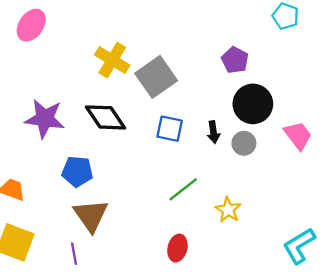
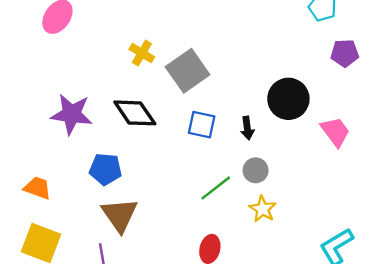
yellow cross: (112, 60) -> (142, 53), size x0.7
purple pentagon: (235, 60) -> (345, 53), moved, turned -30
gray circle: (244, 143) -> (256, 170), moved

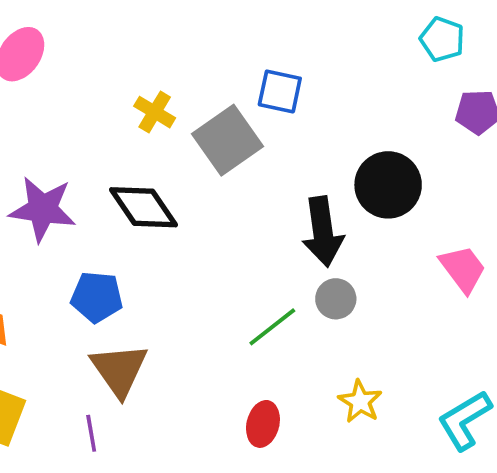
blue square: (202, 125) -> (280, 92), moved
black arrow: (247, 128) -> (323, 232), size x1.8
pink trapezoid: (335, 132) -> (463, 269), moved
yellow star: (263, 209) -> (360, 402), moved

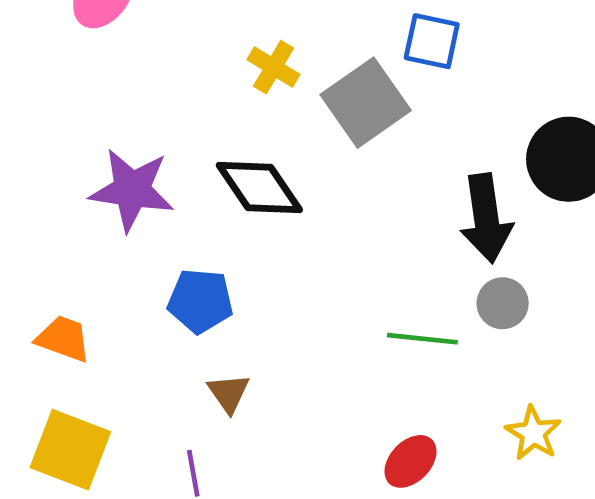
green line: (272, 327) -> (422, 339), turned 44
brown triangle: (119, 370) -> (229, 393), size x0.6
red ellipse: (263, 424) -> (410, 461), turned 30

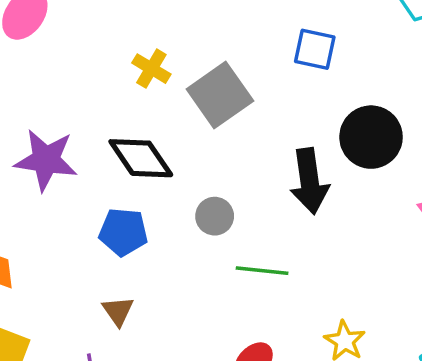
blue square: (432, 41) -> (315, 49), moved
blue pentagon: (200, 301) -> (123, 232), moved
gray circle: (503, 303) -> (215, 216), moved

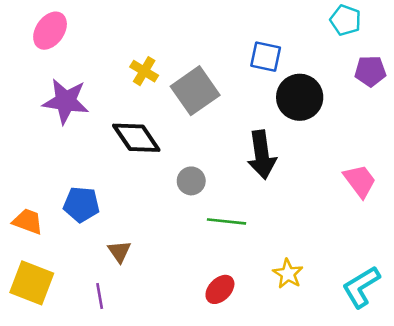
black circle: (371, 137) -> (300, 97), moved
purple star: (46, 160) -> (66, 101), moved
blue pentagon: (123, 232) -> (81, 204), moved

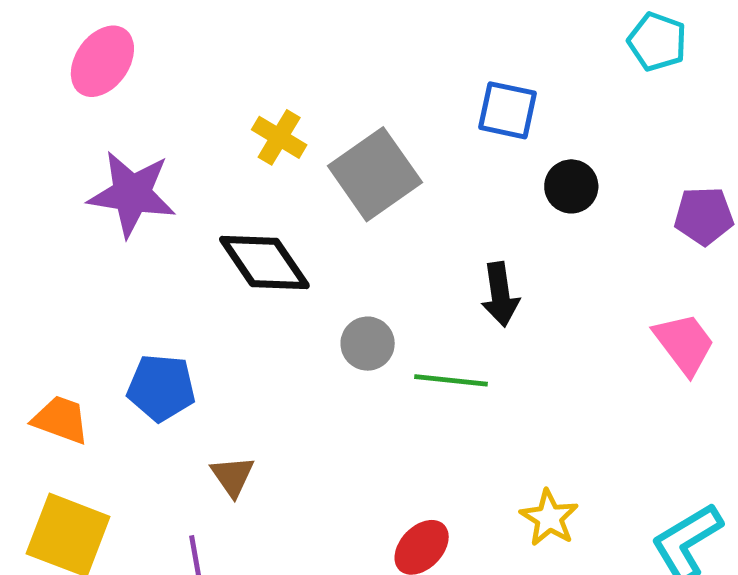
purple pentagon: (370, 71) -> (704, 216), moved
black circle: (300, 97) -> (571, 186), size x0.6
black arrow: (262, 155) -> (500, 294), size x0.7
green line: (226, 221) -> (451, 380), moved

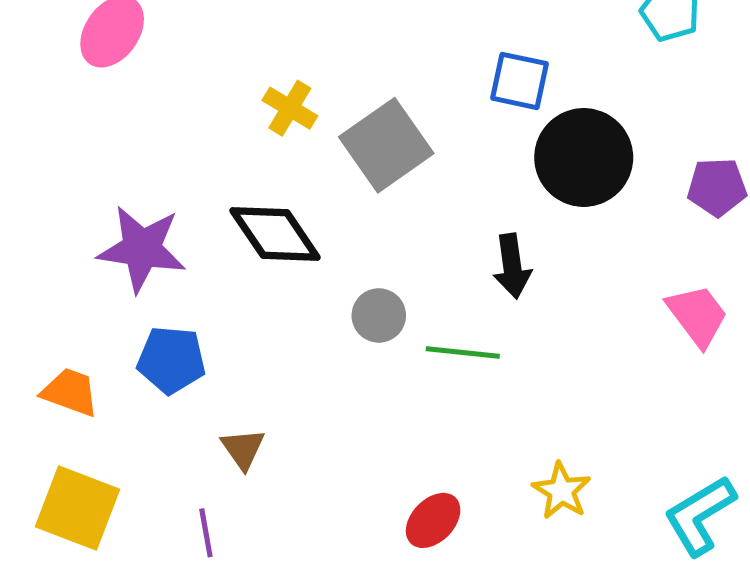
black circle: (571, 186) -> (584, 157), size x1.8
purple star: (132, 194) -> (142, 249), moved

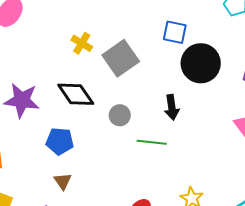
gray circle: (379, 315) -> (120, 115), moved
blue pentagon: (171, 360) -> (60, 141), moved

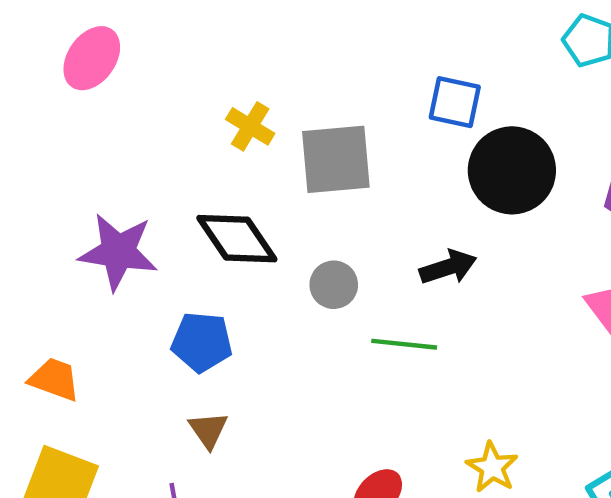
gray square: (121, 58) -> (336, 159), turned 30
black arrow: (172, 107) -> (448, 267), turned -100

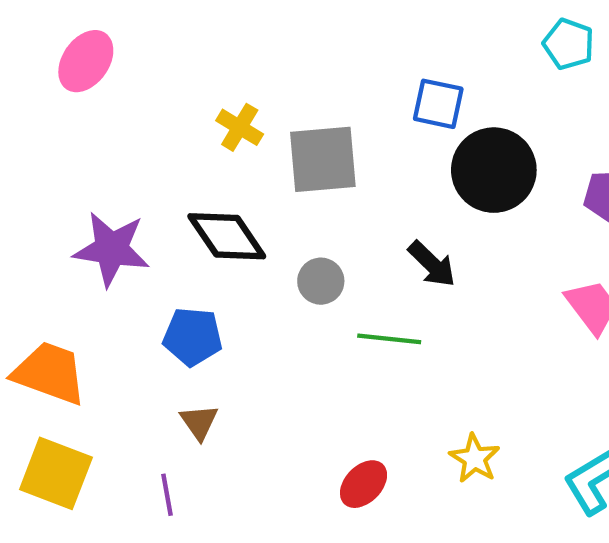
black arrow: (448, 267) -> (432, 264), turned 62
orange trapezoid: (54, 379) -> (50, 373), size x1.5

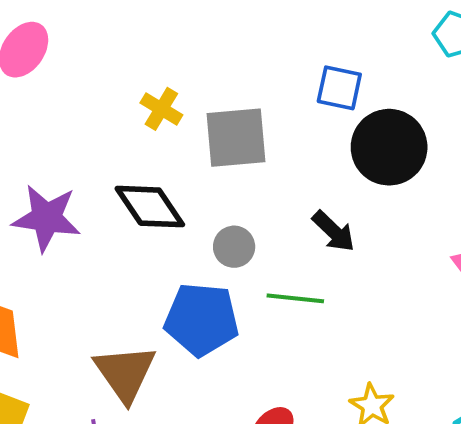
blue pentagon: (193, 337) -> (202, 319), moved, size x1.4
brown triangle: (199, 422) -> (125, 373), size x1.8

